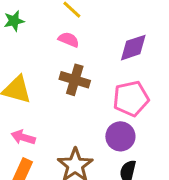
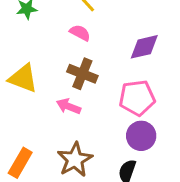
purple circle: (120, 136) -> (141, 136), moved
pink arrow: (23, 137) -> (69, 106), moved

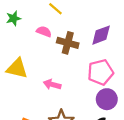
pink semicircle: (80, 33) -> (44, 31), moved
brown cross: (82, 74) -> (68, 43), moved

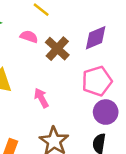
brown cross: (68, 43) -> (57, 49), turned 30
pink arrow: (52, 84) -> (41, 98), turned 49

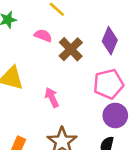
purple diamond: (96, 38) -> (110, 41), turned -48

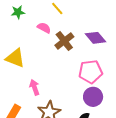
purple diamond: (110, 41) -> (96, 38), turned -70
pink arrow: (52, 97) -> (34, 87), moved

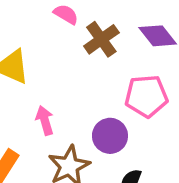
purple circle: (93, 97) -> (110, 136), moved

